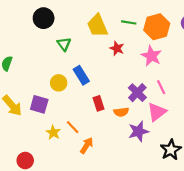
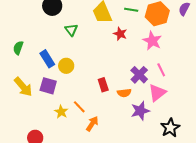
blue rectangle: (81, 75) -> (47, 59), moved

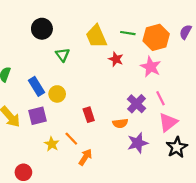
red rectangle: (103, 85) -> (89, 115), moved
purple square: (48, 86) -> (38, 116), turned -30
pink triangle: (157, 93) -> (168, 122), moved
black star: (170, 128) -> (177, 147), moved

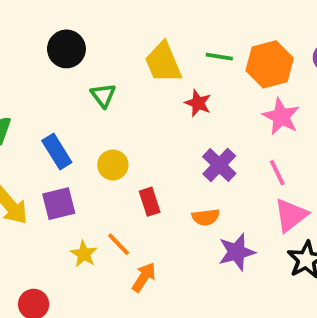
pink star: (151, 67) -> (281, 117), moved
yellow circle: (57, 94) -> (113, 165), moved
purple cross: (137, 104) -> (219, 165), moved

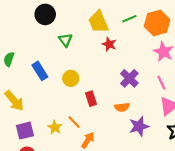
green line: (219, 57) -> (129, 19), turned -32
red star: (198, 103) -> (109, 44), moved
purple square: (59, 204) -> (25, 131), moved

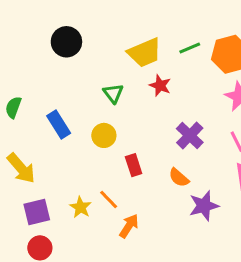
yellow trapezoid: (98, 22) -> (144, 53), turned -90
green triangle: (65, 40) -> (113, 93), moved
orange semicircle: (122, 107) -> (179, 178), turned 48

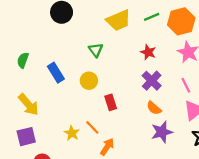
red star: (160, 86) -> (148, 52), moved
orange semicircle: (179, 178) -> (154, 108), moved
purple square: (37, 212) -> (26, 137), moved

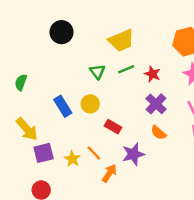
green line: (152, 17) -> (126, 69), moved
blue rectangle: (56, 73) -> (63, 106), moved
red rectangle: (111, 102) -> (113, 127), turned -42
purple star: (162, 132) -> (133, 154), moved
purple square: (26, 137) -> (44, 153), moved

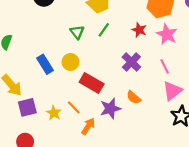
green line: (126, 69) -> (104, 30), turned -32
red star: (152, 74) -> (139, 30), moved
red rectangle: (113, 127) -> (92, 83), size x1.5
orange semicircle: (158, 133) -> (134, 97), moved

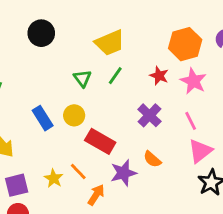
purple square: (27, 107) -> (17, 185), moved

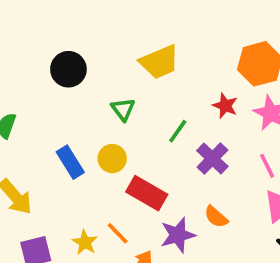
black circle: (41, 33) -> (68, 69), moved
green line: (115, 76) -> (178, 131), moved

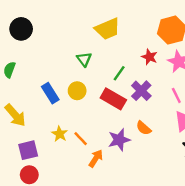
black circle: (68, 69) -> (21, 29), moved
red rectangle: (147, 193) -> (113, 99), moved
yellow star: (85, 242) -> (60, 134), moved

